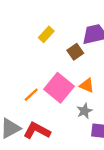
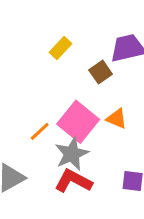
gray star: (84, 111) -> (72, 154), moved, size x1.5
red L-shape: (37, 131) -> (73, 181), moved

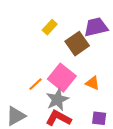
brown square: (101, 72) -> (77, 44), size x1.5
orange triangle: (117, 119) -> (93, 83), moved

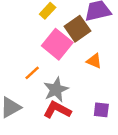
pink square: (62, 78) -> (57, 44), moved
orange triangle: (93, 83) -> (94, 61), moved

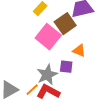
orange line: (32, 73) -> (32, 90), moved
purple square: (101, 110) -> (66, 67), moved

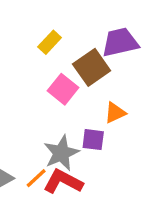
pink square: (48, 37) -> (63, 89), size x0.7
orange triangle: (79, 51) -> (115, 113), turned -48

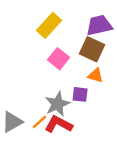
yellow rectangle: (50, 42) -> (49, 25), size x1.5
brown square: (92, 67) -> (92, 49), moved, turned -30
orange triangle: (115, 113) -> (96, 75), turned 42

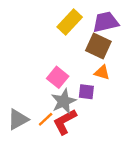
yellow rectangle: (49, 25) -> (70, 22), moved
pink square: (59, 59) -> (58, 77), moved
red L-shape: (59, 124) -> (65, 122), turned -56

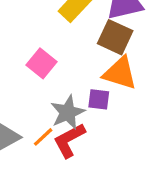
orange triangle: (102, 72) -> (120, 73), size x1.6
pink square: (58, 77) -> (41, 63), moved

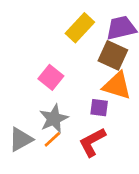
gray star: (68, 112) -> (54, 119), moved
red L-shape: (69, 140) -> (92, 142), moved

